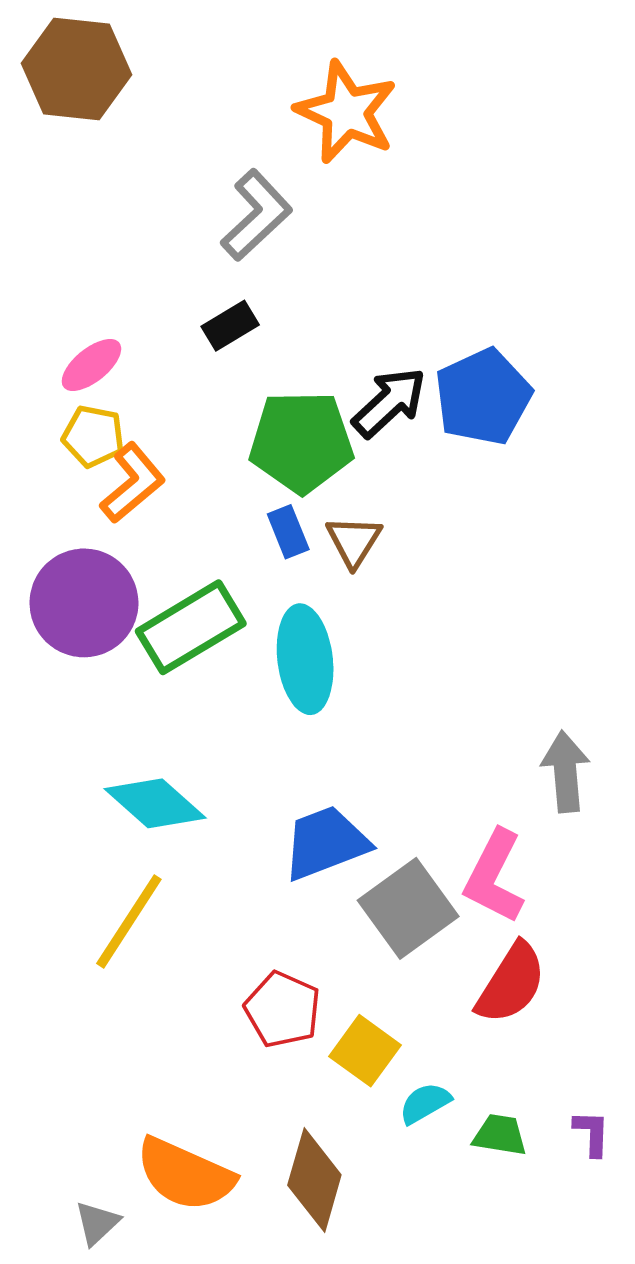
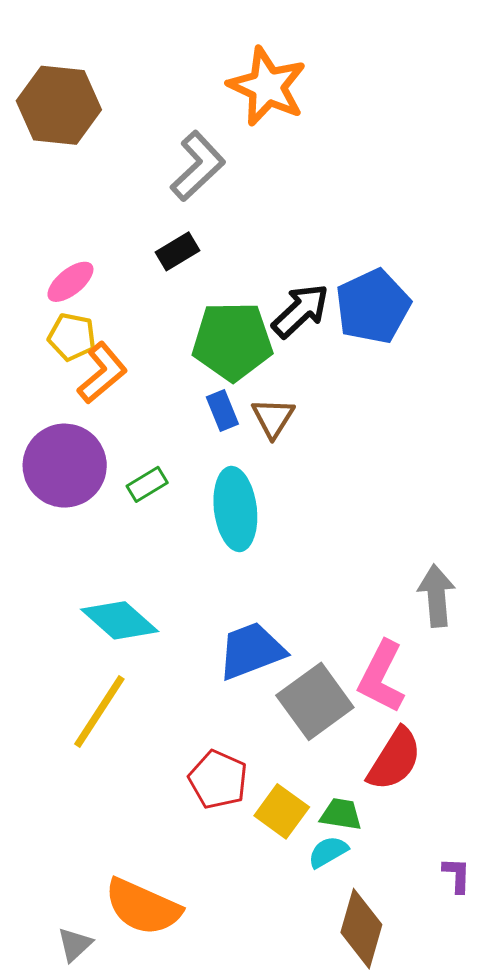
brown hexagon: (76, 69) -> (59, 105), moved
green rectangle: (191, 627) -> (147, 484), size x0.5
green trapezoid: (500, 1135) -> (341, 814), moved
brown diamond: (314, 1180) -> (361, 929), moved

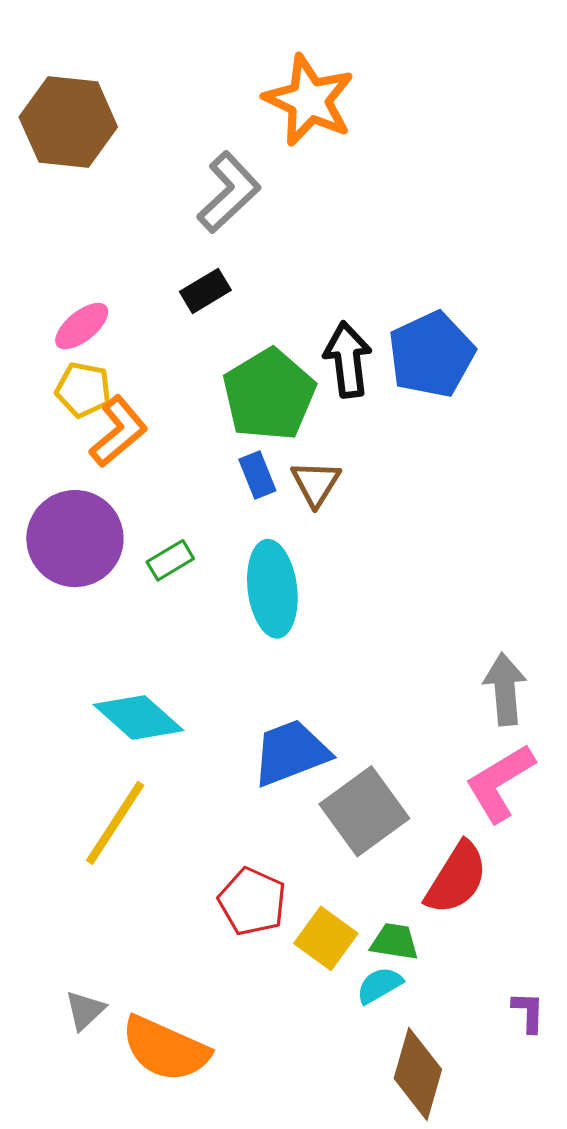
black arrow: (300, 311) -> (348, 360), turned -54
green pentagon: (232, 341) -> (269, 395), turned -30
pink L-shape: (382, 677) -> (500, 783), moved, turned 32
gray triangle: (75, 944) -> (85, 1010), moved

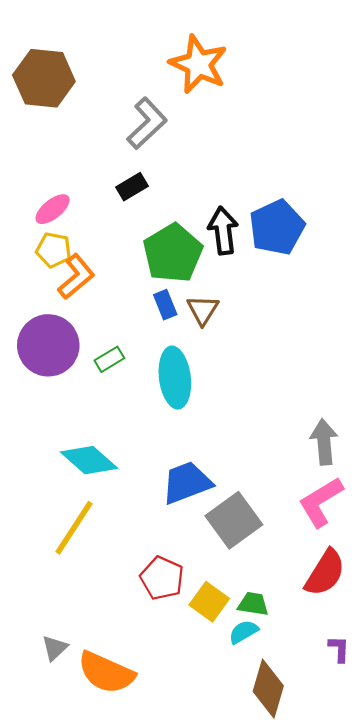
red semicircle: (456, 878) -> (325, 573), moved

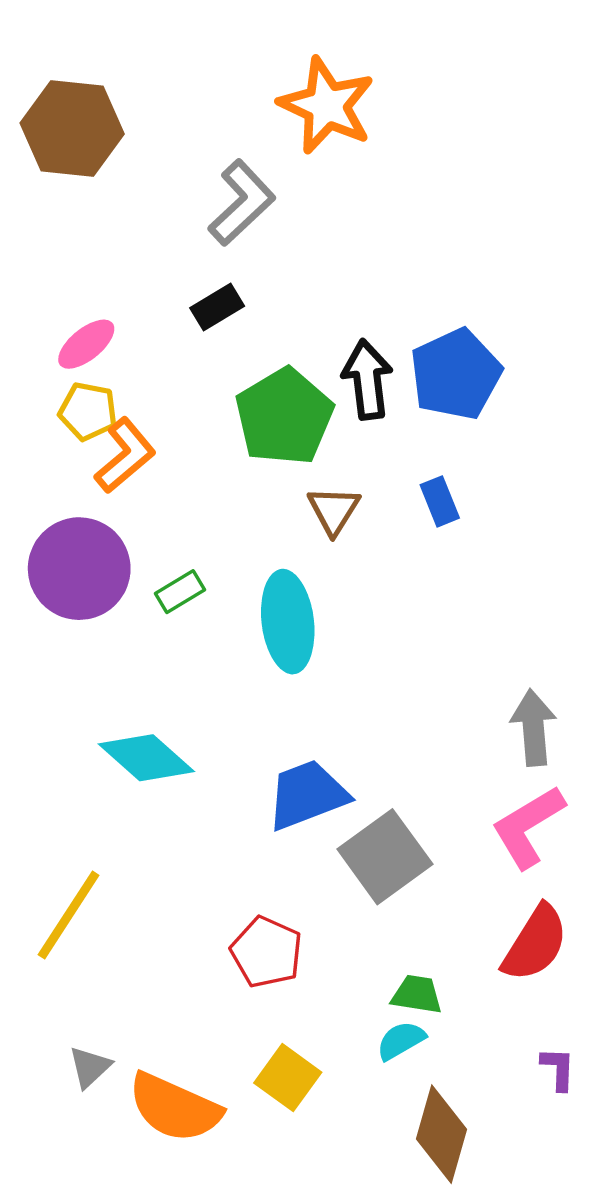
blue rectangle: (165, 305) -> (440, 501), moved
yellow line: (74, 528) -> (69, 915), moved
yellow square: (209, 602) -> (288, 1078), moved

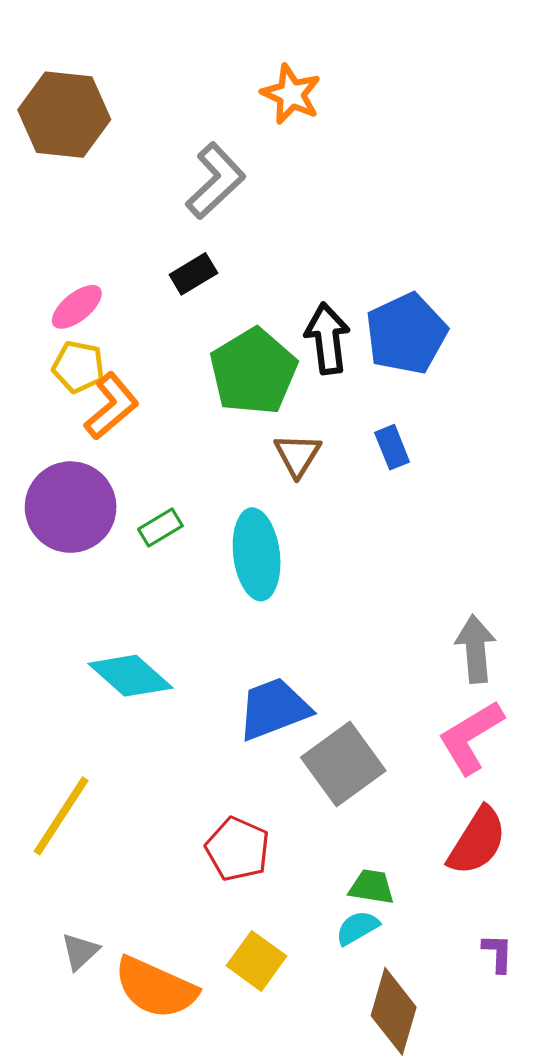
orange star: (327, 106) -> (291, 94), size x0.7

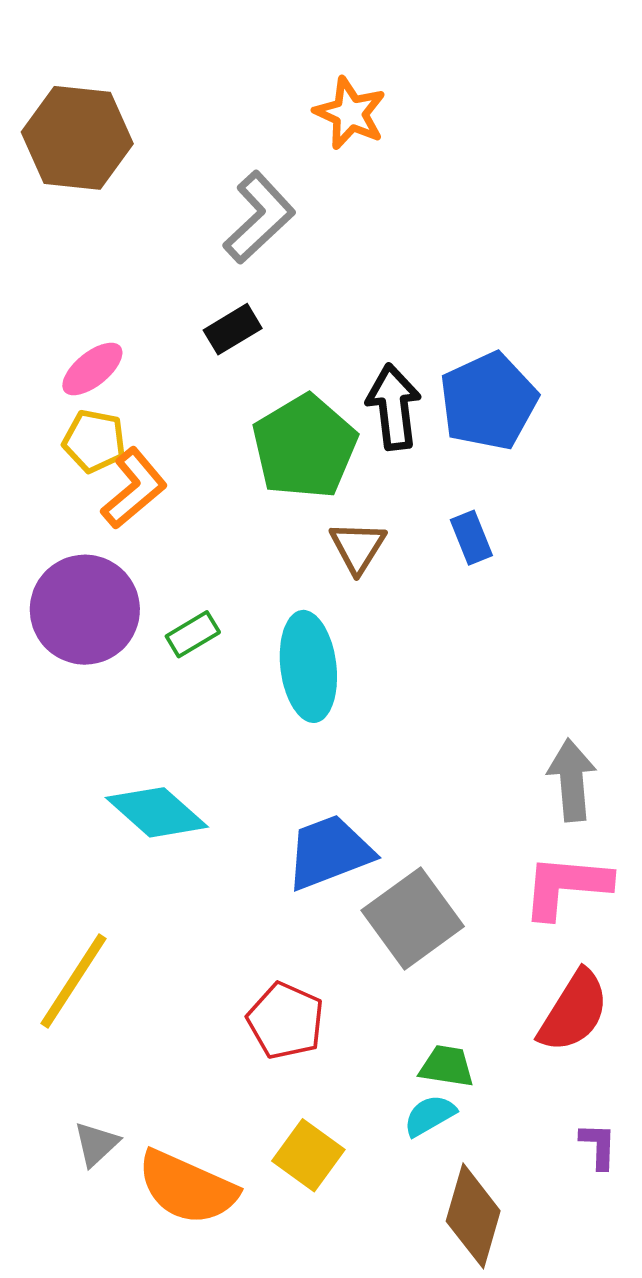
pink L-shape: (471, 737) -> (566, 886), turned 36

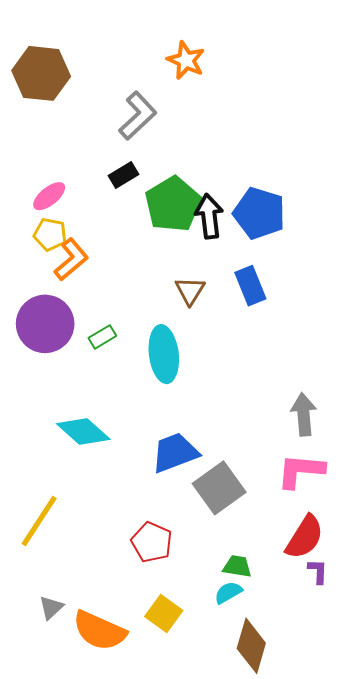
blue pentagon: (488, 401) -> (259, 213), turned -30
green pentagon: (305, 447) -> (173, 204), moved
blue rectangle: (471, 538) -> (250, 286), size x1.4
purple L-shape: (598, 1146) -> (318, 571), moved

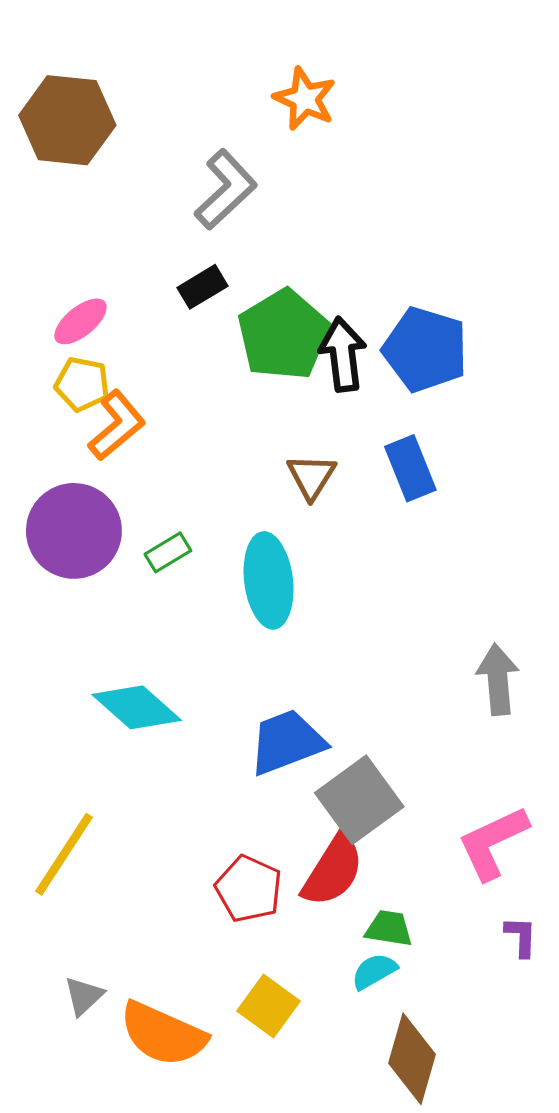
pink L-shape: (301, 471) -> (493, 843), moved, turned -30
red semicircle: (305, 537) -> (333, 871), moved

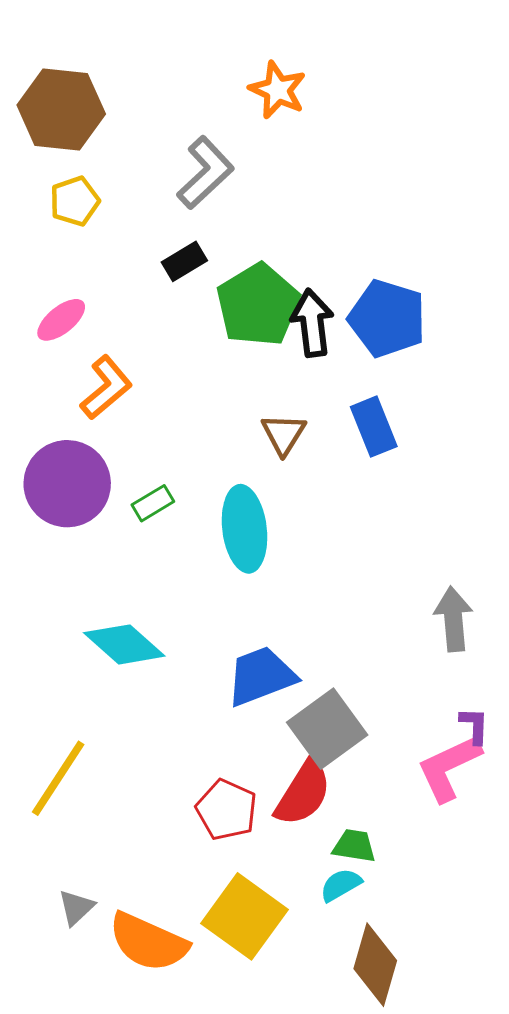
pink ellipse: (80, 321) -> (61, 320), moved
yellow pentagon: (82, 384) -> (75, 201), moved, turned -30
purple L-shape: (521, 937) -> (474, 726), moved
yellow square: (269, 1006) -> (245, 916), size x1.5

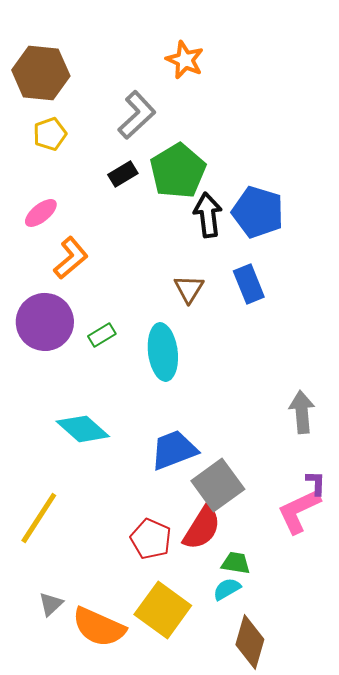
green pentagon: (258, 305) -> (178, 171), moved

